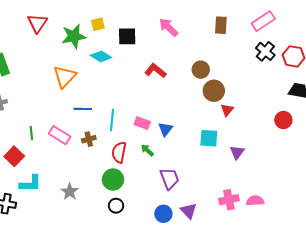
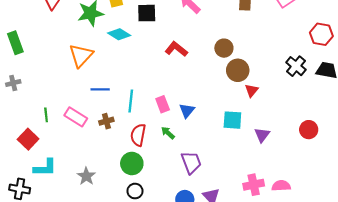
black cross: (265, 51) -> (296, 66), moved
red circle: (283, 120) -> (309, 130), moved
pink rectangle: (142, 123) -> (163, 104), turned 49

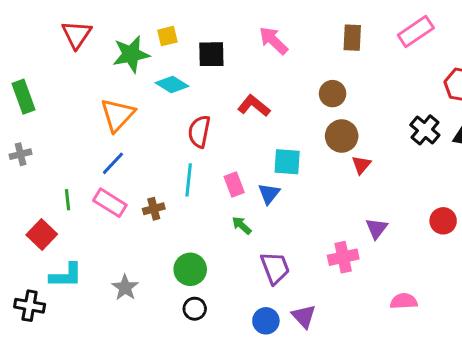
brown circle: (224, 48) -> (333, 94), moved
blue line: (100, 89) -> (113, 163), moved, turned -48
cyan square: (232, 120) -> (287, 162), moved
red semicircle: (138, 135) -> (199, 131), moved
pink cross: (254, 185) -> (343, 257), moved

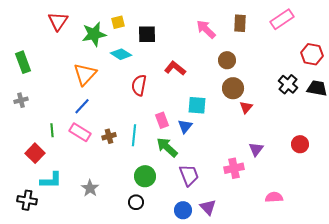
pink arrow: (273, 41) -> (206, 29), moved
cyan line: (189, 180) -> (134, 135), moved
green arrow: (242, 225) -> (167, 147), size x1.6
green circle: (190, 269) -> (145, 176), moved

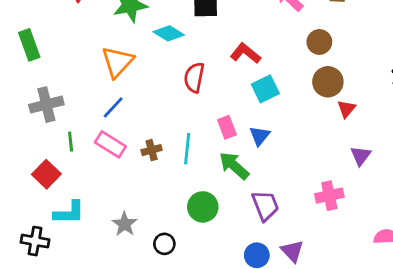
gray cross: (21, 100) -> (46, 105), moved, size x1.6
cyan square: (197, 105) -> (265, 89), moved, turned -30
purple triangle: (256, 149) -> (361, 156), moved
black circle: (136, 202) -> (164, 244), moved

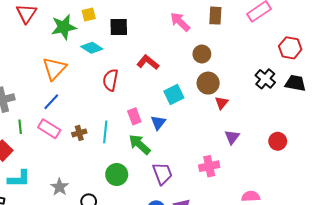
cyan square: (265, 89) -> (174, 95), moved

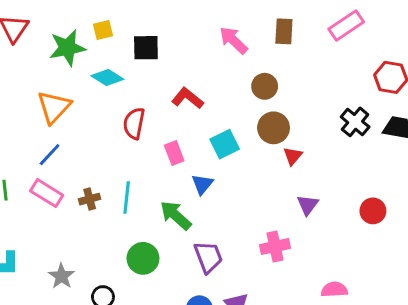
pink rectangle: (134, 116) -> (174, 153), moved

